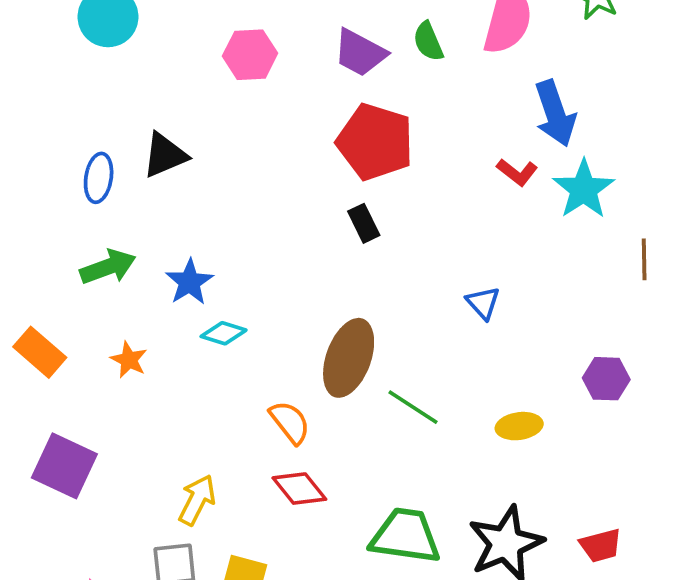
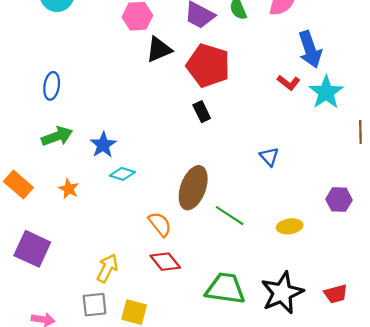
black triangle: (165, 155) -> (159, 49), moved

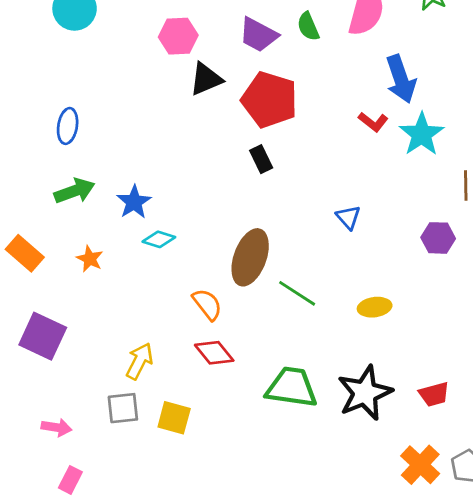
purple hexagon: (339, 200) -> (438, 238), moved

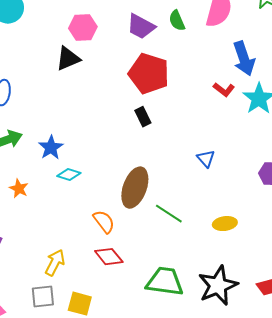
black triangle: (206, 79) -> (68, 59), moved

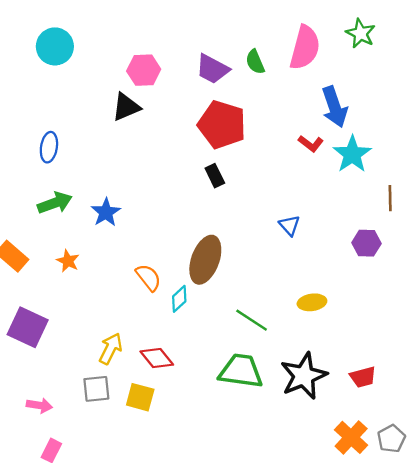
cyan diamond: (69, 175) -> (179, 299), moved, turned -60
green line: (169, 214) -> (252, 320), moved
orange semicircle: (104, 222) -> (148, 277), moved
red diamond: (109, 257) -> (157, 358), moved

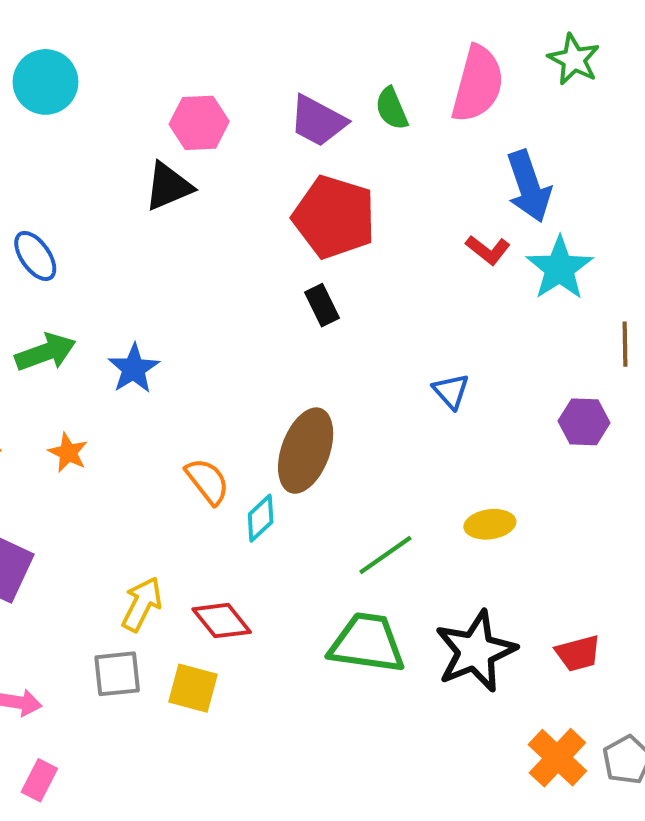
blue ellipse: (49, 147) -> (35, 256), turned -44
green line: (252, 320) -> (385, 555), turned -68

